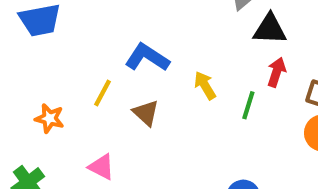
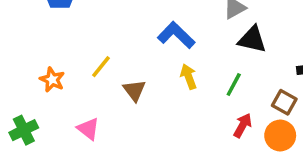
blue L-shape: (147, 57) -> (176, 35), moved
red arrow: (277, 72) -> (243, 125), moved
green line: (248, 105) -> (234, 84), moved

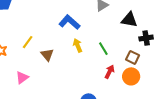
black triangle: (252, 39) -> (129, 20), moved
green line: (234, 84) -> (103, 49), turned -56
pink triangle: (88, 129) -> (22, 78), turned 48

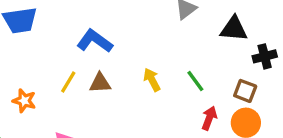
blue L-shape: (70, 22) -> (95, 41), moved
brown triangle: (47, 55) -> (100, 83), moved, turned -48

